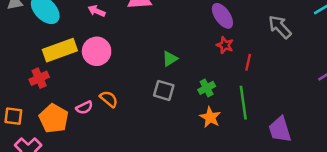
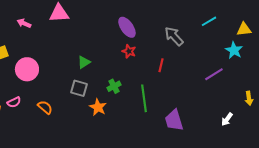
pink circle: (97, 51) -> (27, 69), moved
red line: (248, 62) -> (161, 65), moved
orange semicircle: (109, 99) -> (45, 107), moved
orange star: (210, 117) -> (98, 107), moved

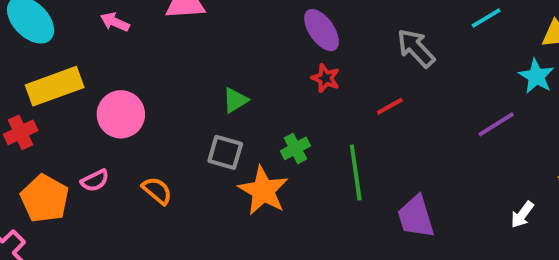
red line: (161, 65) -> (390, 106), turned 48
orange star: (98, 107) -> (263, 191), size x1.4

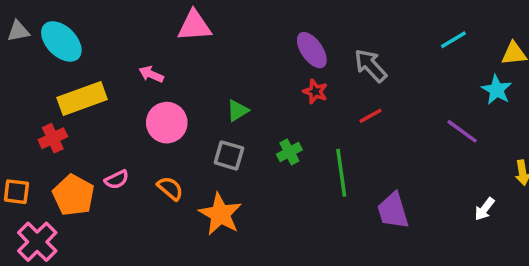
pink arrow: (115, 22) -> (151, 74), moved
gray arrow: (416, 48) -> (371, 66), moved
pink circle: (121, 114) -> (167, 123), moved
purple line: (496, 124) -> (462, 131), turned 68
orange star: (263, 191) -> (220, 214), moved

